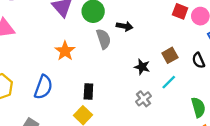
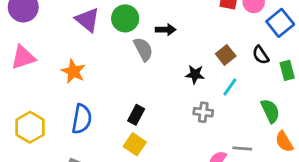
orange star: (65, 51) -> (73, 71), moved
black rectangle: (88, 91) -> (136, 115), turned 35
gray cross: (143, 99) -> (203, 112), turned -35

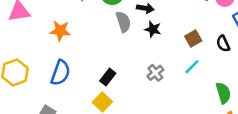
orange star: (73, 71) -> (60, 31), turned -30
black star: (195, 74) -> (153, 29), moved
gray cross: (203, 112) -> (155, 73), moved, turned 35

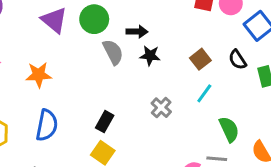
green semicircle: (223, 93) -> (229, 129), moved

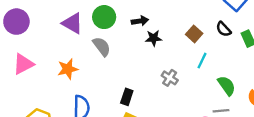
gray semicircle: (113, 52) -> (102, 47), moved

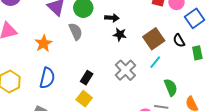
brown square: (194, 34) -> (154, 39), size x1.5
orange star: (68, 69) -> (43, 43), turned -30
gray cross: (170, 78) -> (125, 70), size x1.5

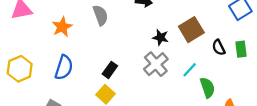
black star: (120, 34) -> (161, 37), moved
black semicircle: (179, 41) -> (219, 47), moved
cyan line: (155, 62) -> (190, 70), moved

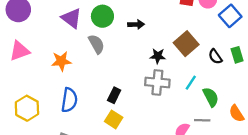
orange star: (62, 27) -> (61, 61), turned 30
gray cross: (156, 64) -> (157, 82), turned -35

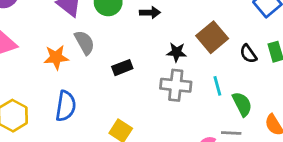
gray semicircle: (96, 44) -> (85, 42), moved
cyan line: (191, 83) -> (217, 86), turned -49
black rectangle: (114, 95) -> (122, 68), moved, turned 42

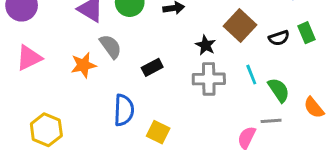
black star: (177, 52) -> (206, 45), turned 30
black semicircle: (248, 54) -> (279, 38), turned -66
blue semicircle: (66, 106) -> (124, 110), moved

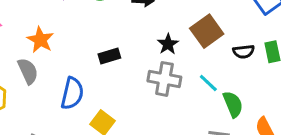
gray semicircle: (111, 46) -> (28, 71), moved
orange star: (83, 65) -> (40, 40), turned 30
cyan line: (251, 75) -> (208, 83), turned -36

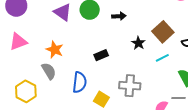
gray cross: (164, 79) -> (130, 86), moved
cyan line: (208, 83) -> (162, 58), moved, turned -64

